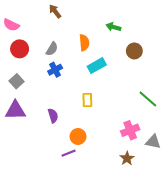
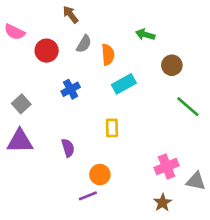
red circle: (20, 49) -> (47, 51), moved
gray semicircle: (52, 49) -> (84, 44), moved
green line: (148, 99) -> (188, 107), moved

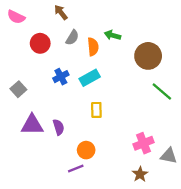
pink semicircle: (15, 32) -> (16, 17), moved
green arrow: (145, 35) -> (113, 35), moved
brown circle: (172, 65) -> (148, 56), size x1.5
cyan rectangle: (124, 84) -> (90, 78), moved
purple triangle: (20, 141) -> (32, 125), moved

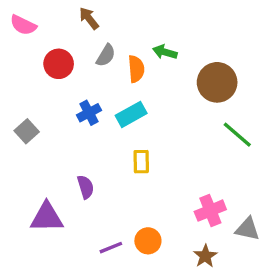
purple triangle: (32, 125) -> (47, 217), moved
orange circle: (86, 150) -> (148, 241), moved

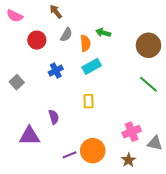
brown circle: (217, 82) -> (148, 45), moved
cyan rectangle: (131, 114) -> (92, 66), moved
orange circle: (148, 241) -> (93, 151), size x1.5

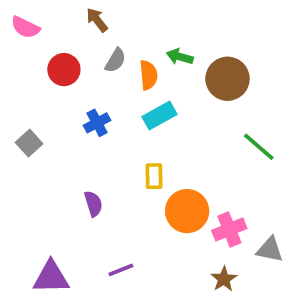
brown circle: (148, 45) -> (228, 79), moved
purple triangle: (29, 136) -> (51, 277), moved
orange circle: (93, 151) -> (187, 211), moved

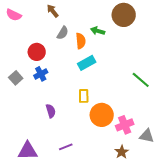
red circle: (64, 70) -> (37, 52), moved
brown circle: (228, 79) -> (124, 15), moved
blue cross: (97, 123) -> (41, 74), moved

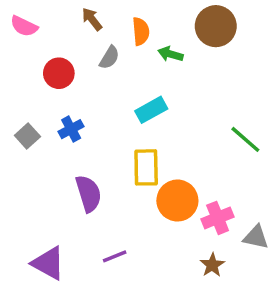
orange semicircle: (81, 41) -> (141, 31), moved
red circle: (37, 52) -> (59, 73), moved
yellow rectangle: (84, 96) -> (146, 167), size x1.5
purple semicircle: (51, 111) -> (88, 194), size x1.5
purple triangle: (28, 151) -> (48, 263), turned 30

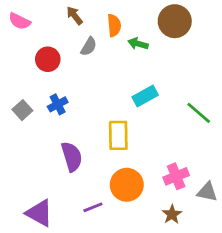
cyan rectangle: (151, 110) -> (145, 96), moved
orange circle: (177, 201) -> (127, 185), moved

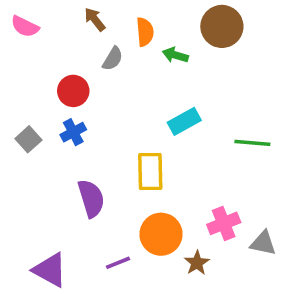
red circle: (48, 59) -> (73, 91), moved
green line: (199, 113) -> (252, 143), turned -36
brown star: (172, 214) -> (197, 263), moved

